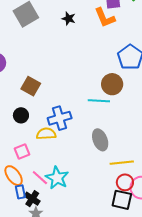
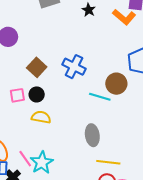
orange L-shape: (105, 18) -> (124, 17), turned -40
black circle: (21, 115) -> (37, 94), moved
blue cross: (60, 118) -> (74, 67), moved, turned 30
pink square: (22, 152) -> (17, 95), moved

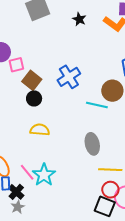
blue cross: (74, 67) -> (69, 77), turned 35
black circle: (37, 94) -> (34, 98), moved
pink square: (17, 95) -> (16, 65), moved

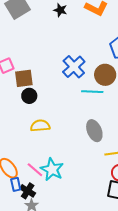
blue cross: (69, 77) -> (74, 67), moved
brown square: (32, 80) -> (24, 78), turned -36

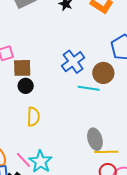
yellow semicircle: (40, 126) -> (33, 117), turned 90
gray ellipse: (94, 131) -> (95, 139), moved

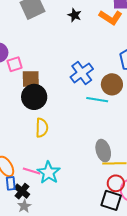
black circle: (26, 86) -> (34, 97), size x1.6
pink line: (23, 160) -> (32, 171), turned -30

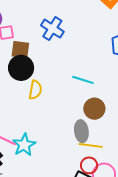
blue cross: (82, 73) -> (52, 29), moved, turned -30
brown circle: (112, 84) -> (94, 109), moved
yellow semicircle: (42, 128) -> (35, 90), moved

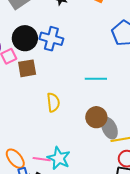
black circle: (21, 68) -> (25, 38), moved
brown circle: (94, 109) -> (96, 117), moved

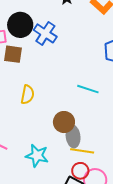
cyan line: (96, 79) -> (88, 89), moved
cyan star: (59, 158) -> (37, 156), moved, turned -30

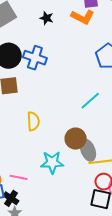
cyan line: (88, 89) -> (90, 101), turned -45
cyan star: (37, 156) -> (52, 162), moved

